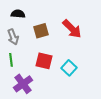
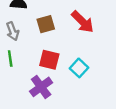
purple cross: (23, 84) -> (41, 87), moved

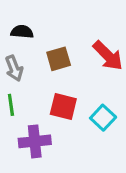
purple cross: (41, 87) -> (35, 141), moved, turned 30

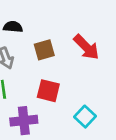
cyan square: (103, 118) -> (85, 117), moved

